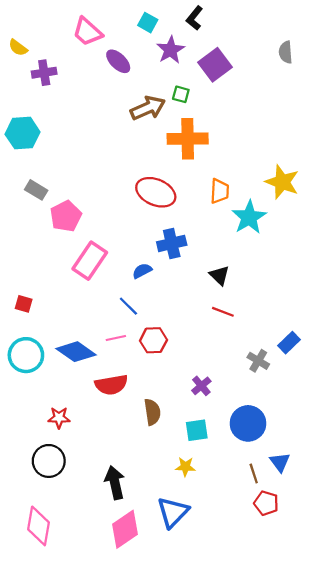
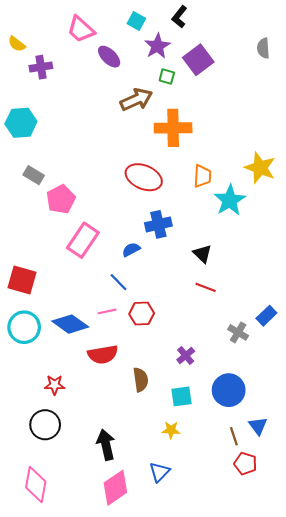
green square: (181, 94) -> (167, 77), moved
red square: (24, 304) -> (22, 280), size x1.8
blue triangle: (173, 512) -> (159, 472), size x0.7

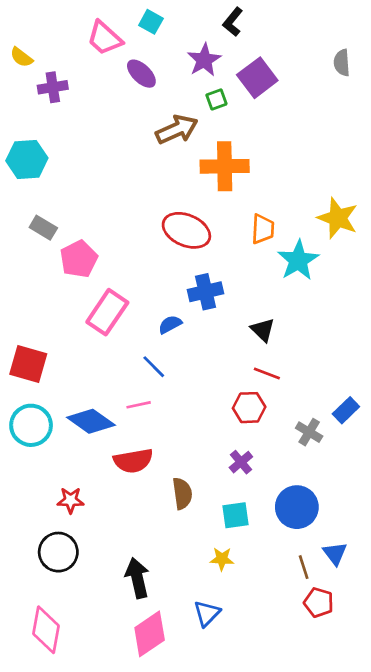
cyan square: (136, 21) -> (151, 22), moved
green square: (167, 77) -> (216, 99), turned -35
red hexagon: (142, 314) -> (249, 408), moved

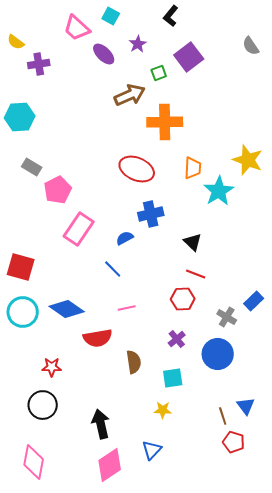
purple star: (204, 60) -> (138, 44), moved, size x0.7
gray semicircle: (342, 63) -> (251, 46), turned -30
pink line: (139, 405) -> (127, 308), moved
blue circle: (297, 507) -> (218, 354), moved

